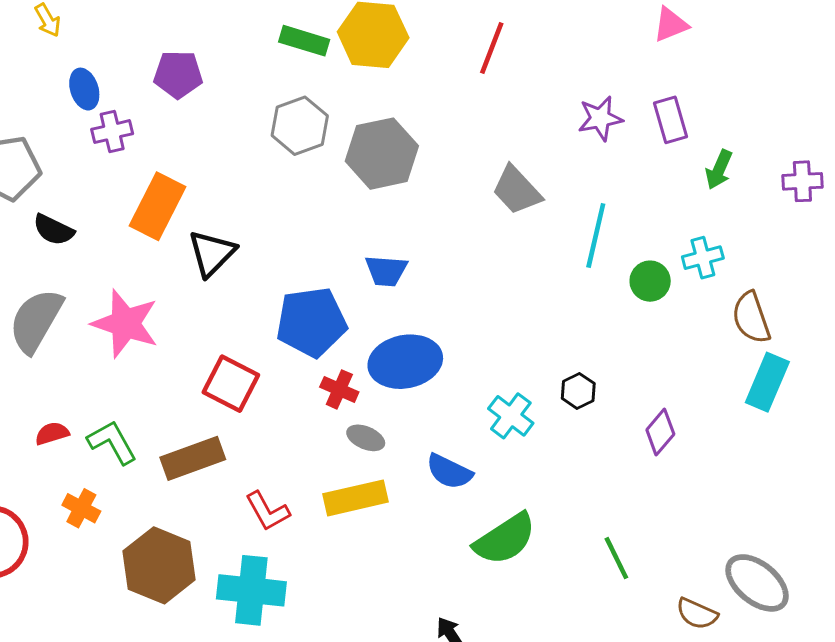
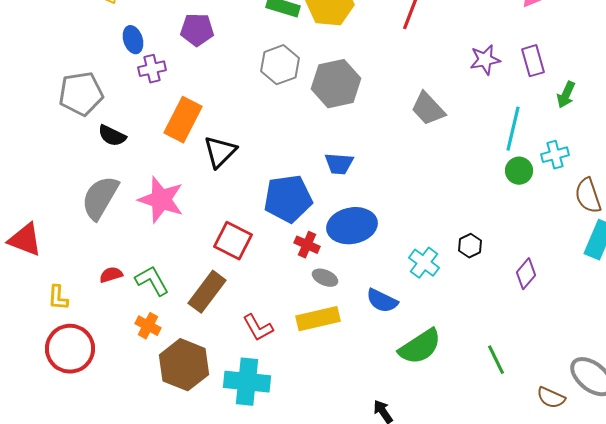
cyan line: (596, 236) -> (513, 129), moved
brown rectangle: (193, 458) -> (207, 292), turned -33
orange cross: (81, 508) -> (148, 326), moved

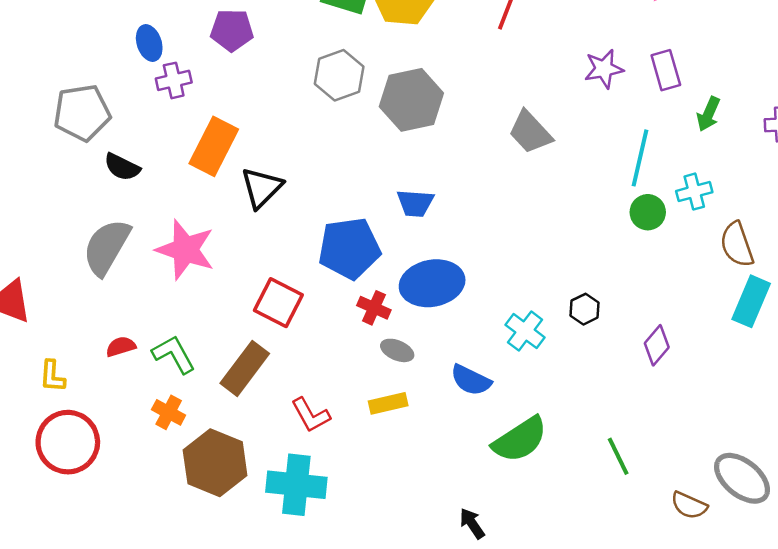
yellow rectangle: (318, 319) -> (388, 403), size x0.7

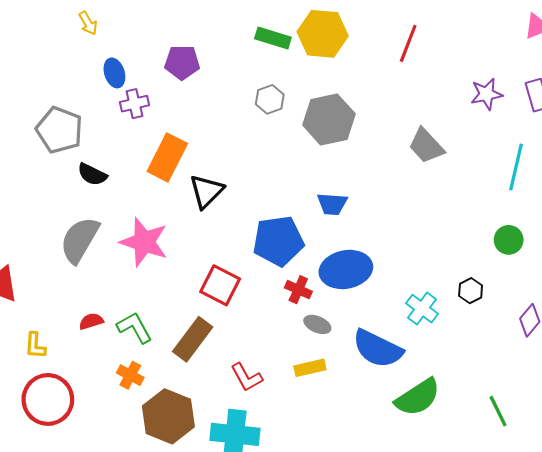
gray hexagon: (339, 75) -> (270, 99), size x0.7
gray pentagon: (82, 113) -> (59, 130), turned 30
green circle: (648, 212) -> (509, 240), moved
blue semicircle: (471, 380) -> (378, 349), size x1.5

